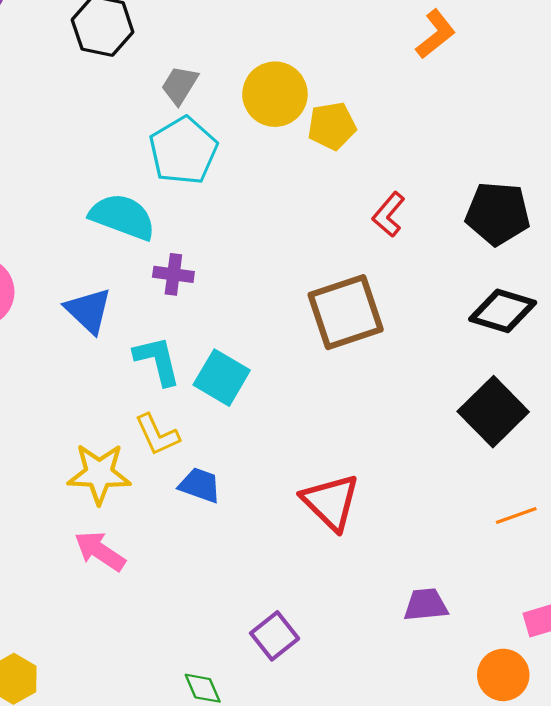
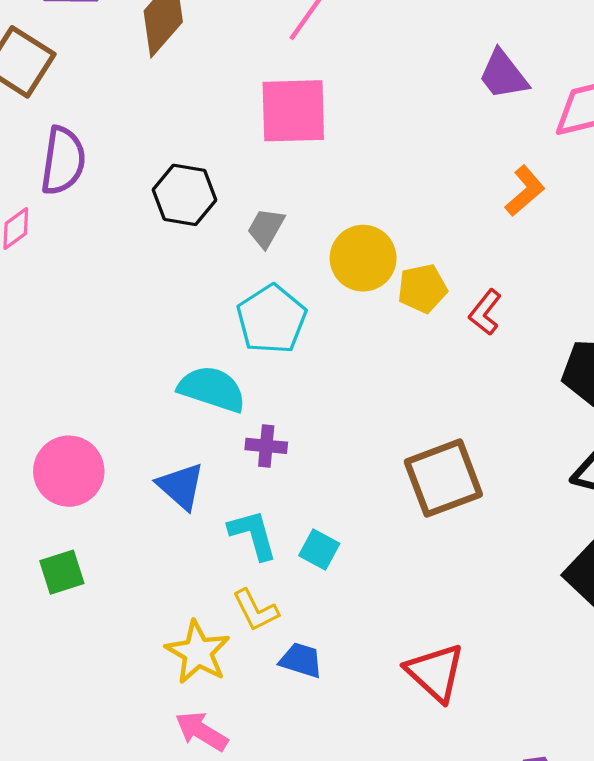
gray trapezoid: (180, 85) -> (266, 228), moved
red L-shape: (389, 214) -> (485, 312), moved
cyan square: (222, 378) -> (319, 550), size x0.7
yellow star: (99, 474) -> (198, 652), turned 30

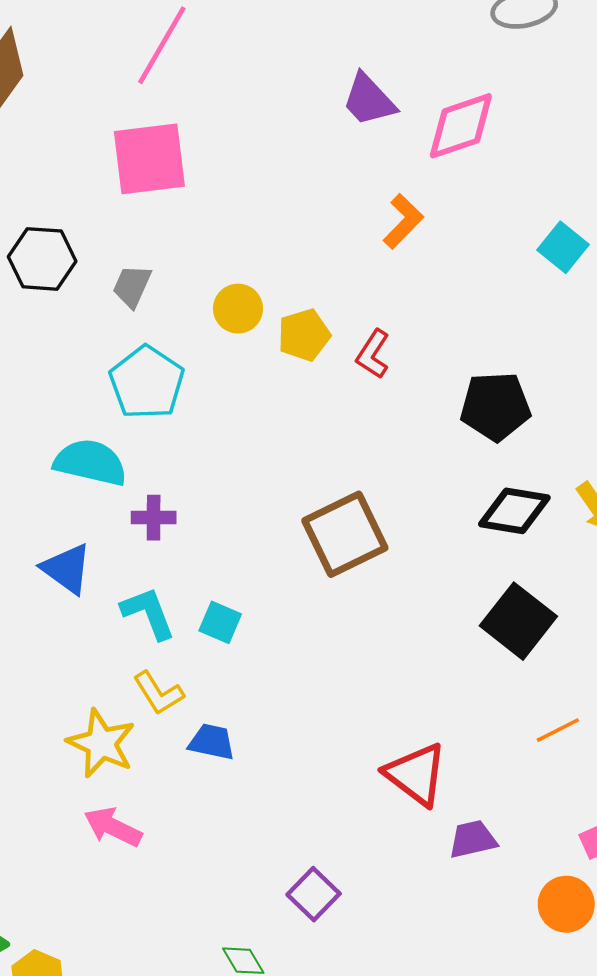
yellow circle: (363, 258) -> (238, 309), size x0.7
red triangle: (435, 672) -> (416, 774), moved

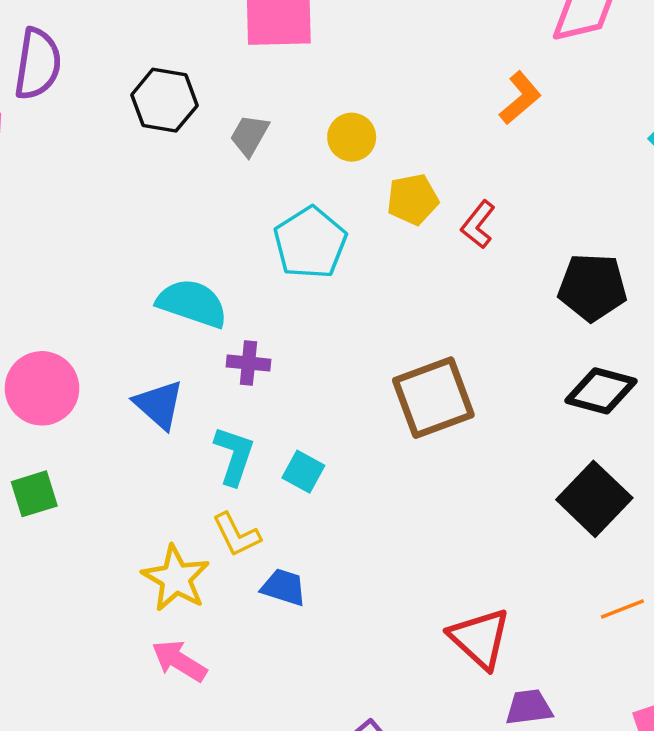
yellow circle: (238, 309) -> (352, 137), moved
cyan pentagon: (147, 383) -> (310, 243), moved
cyan L-shape: (148, 613) -> (234, 456), turned 34

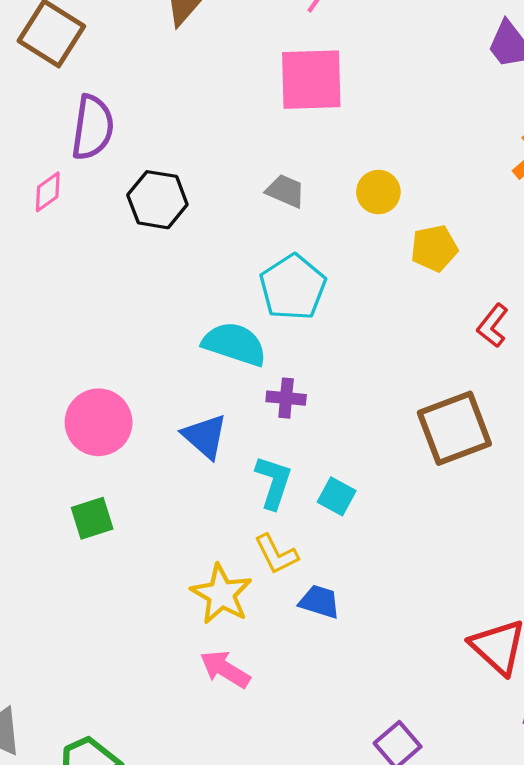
black hexagon: (164, 100) -> (157, 200), moved
gray trapezoid: (249, 135) -> (285, 191), turned 84
red L-shape: (478, 225) -> (493, 326), moved
cyan pentagon: (310, 243) -> (293, 287), moved

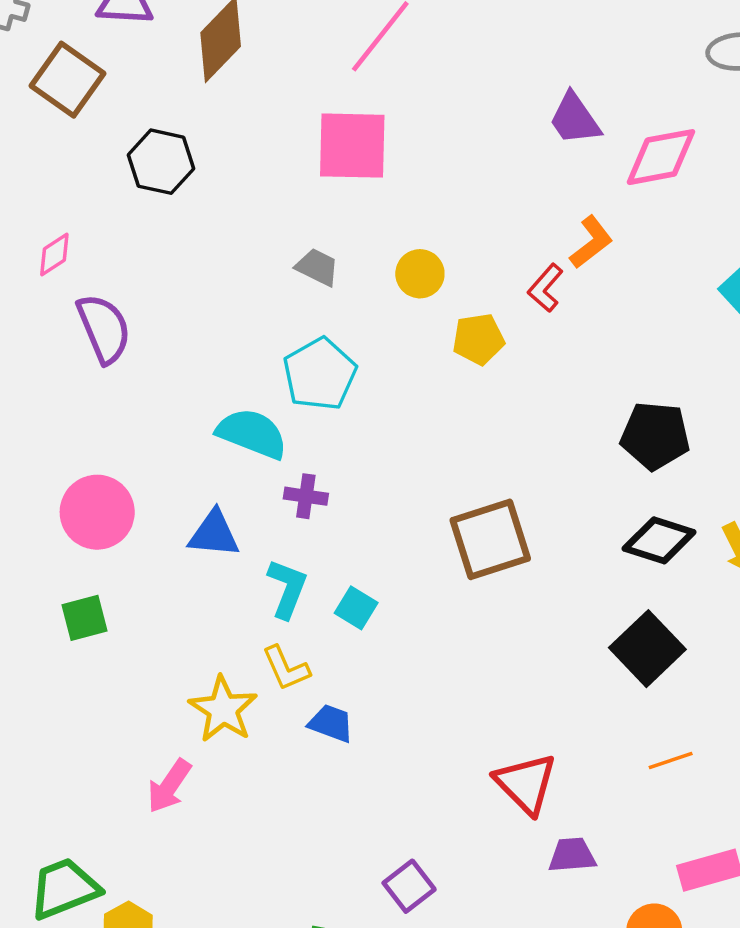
purple semicircle: (93, 127) -> (104, 329), moved, turned -34
black hexagon: (157, 200) -> (161, 162), moved
red L-shape: (493, 326) -> (546, 288), moved
blue triangle: (205, 436) -> (214, 534), turned -39
pink arrow: (225, 669) -> (169, 786), moved, turned -90

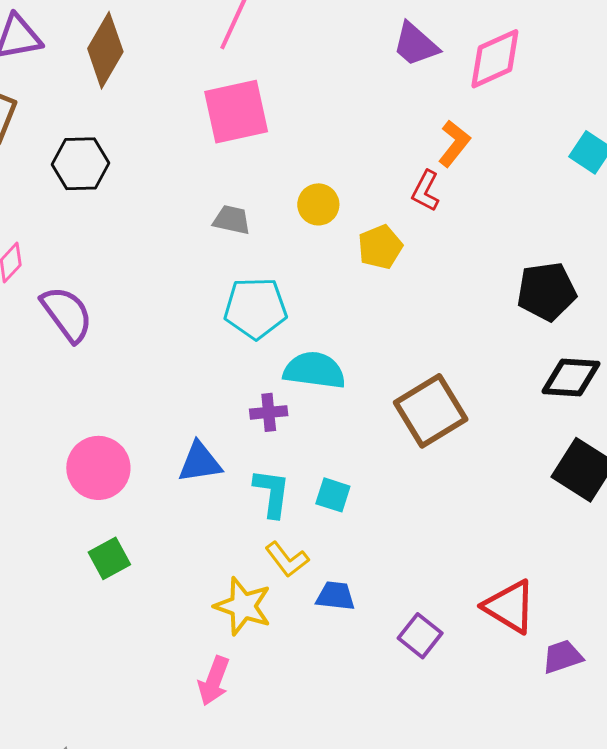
cyan pentagon: (320, 374) -> (255, 308), turned -30
cyan semicircle: (252, 434) -> (314, 370), moved
purple square: (409, 886) -> (420, 636), moved

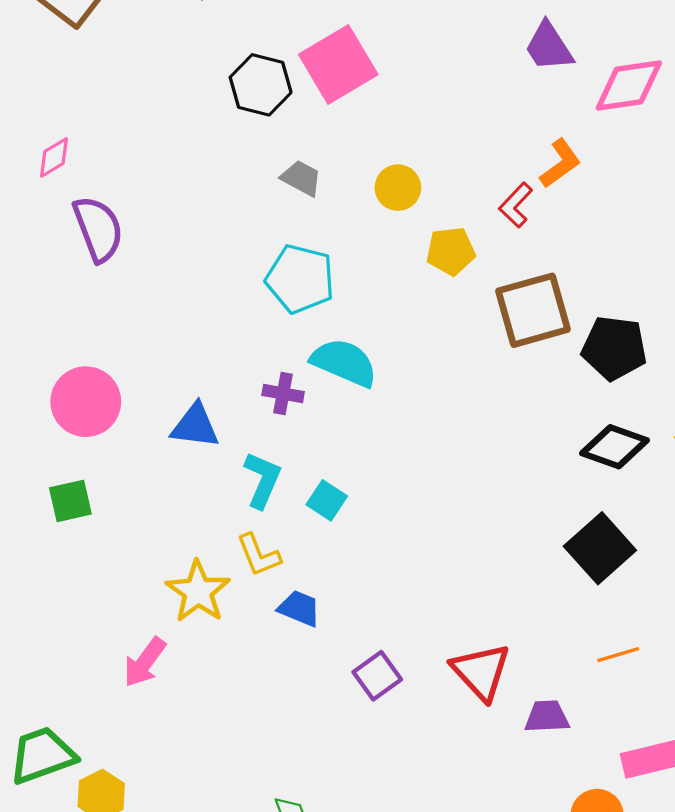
pink square: (236, 112) -> (338, 65), turned -34
black hexagon: (80, 164) -> (261, 85), moved
brown square: (431, 411) -> (533, 310), moved
purple trapezoid: (562, 657) -> (547, 717), moved

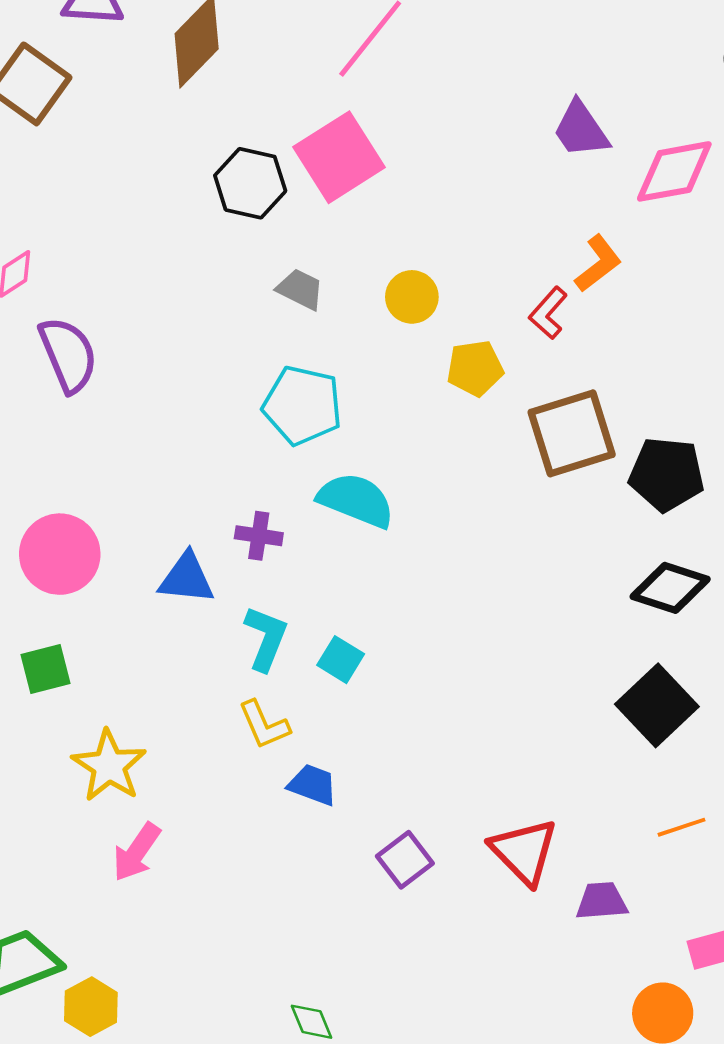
purple cross: (283, 393) -> (259, 536), moved
yellow star: (198, 592) -> (109, 766), moved

